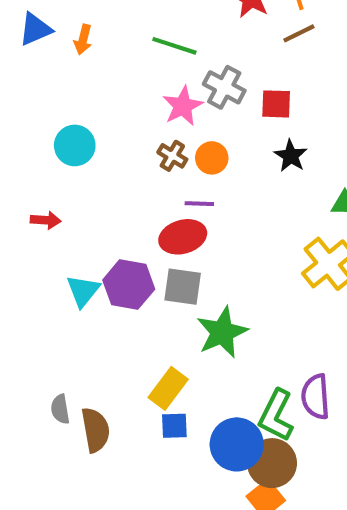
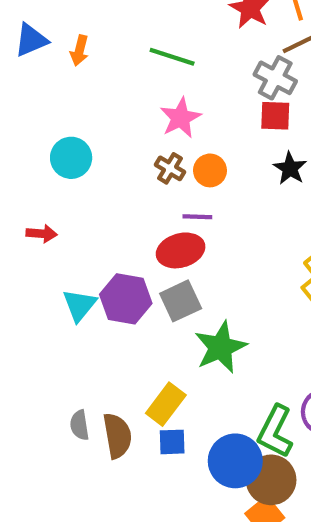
gray cross: (224, 87) -> (275, 78), moved
gray square: (183, 287) -> (181, 301), turned -33
gray semicircle: (60, 409) -> (79, 425), moved
brown semicircle: (96, 430) -> (117, 436), moved

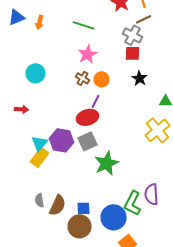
purple line: (197, 217) -> (96, 101), turned -64
yellow rectangle: (166, 404) -> (40, 157), moved
brown semicircle: (117, 436) -> (58, 205), turned 35
brown circle: (271, 480) -> (80, 226), moved

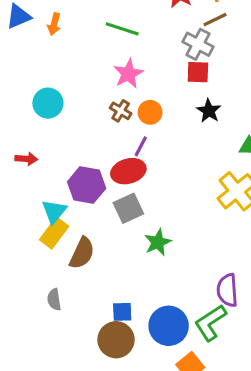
purple hexagon: (62, 140) -> (87, 185), moved
green star: (106, 163) -> (158, 242), size x0.7
green L-shape: (132, 203) -> (210, 323), moved, turned 30
brown semicircle: (58, 205) -> (82, 253), moved

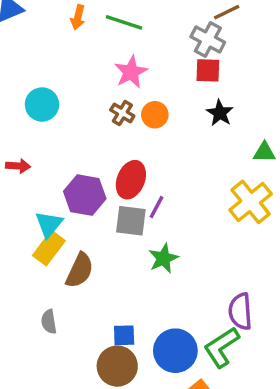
orange arrow: (54, 24) -> (78, 17), moved
purple line: (141, 146) -> (157, 207), moved
red ellipse: (128, 171) -> (131, 180), turned -52
gray square: (128, 208) -> (131, 221), turned 32

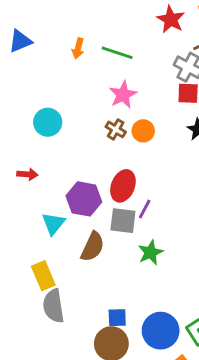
yellow rectangle: (49, 248) -> (43, 276), moved, turned -60
brown semicircle: (80, 270) -> (93, 247), moved
gray semicircle: (49, 322) -> (53, 306), size x1.6

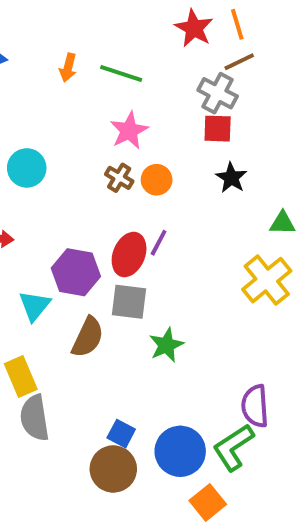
purple line: (145, 209) -> (159, 243), moved
blue square: (117, 318) -> (121, 434), turned 30

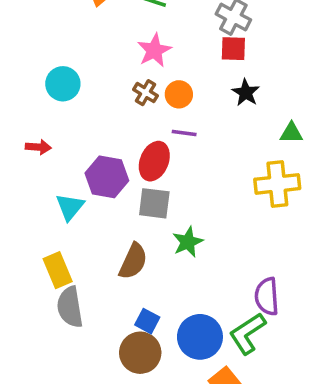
purple line: (159, 243) -> (184, 133), moved, turned 70
yellow cross: (267, 280) -> (277, 184), turned 33
brown semicircle: (88, 337) -> (133, 261), moved

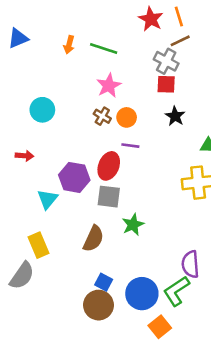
gray semicircle: (70, 307) -> (22, 276), moved, turned -136

